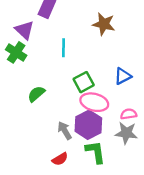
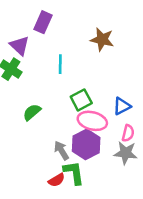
blue triangle: (123, 76) -> (122, 106), moved
pink semicircle: (129, 114) -> (128, 133), turned 112
green L-shape: (95, 152) -> (74, 173), moved

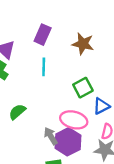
purple rectangle: (43, 22) -> (43, 35), moved
green square: (81, 100) -> (83, 88), moved
gray arrow: (61, 150) -> (51, 136), moved

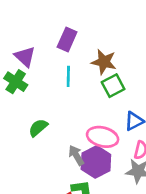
brown star: (83, 44) -> (104, 62), moved
green square: (83, 88) -> (113, 86), moved

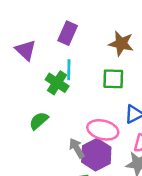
brown star: (104, 62) -> (121, 44), moved
green cross: (16, 82) -> (57, 83), moved
green square: (113, 86) -> (113, 79), turned 30

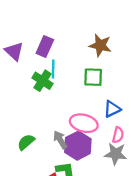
purple rectangle: (68, 33) -> (45, 47), moved
green semicircle: (39, 121) -> (26, 142), moved

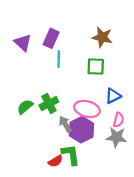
green cross: (43, 81) -> (49, 104), moved, turned 30
green semicircle: (26, 142) -> (25, 107), moved

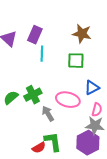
purple hexagon: (82, 130) -> (88, 143), moved

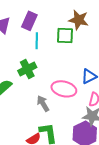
green square: (76, 61) -> (65, 36), moved
green cross: (33, 95) -> (27, 69), moved

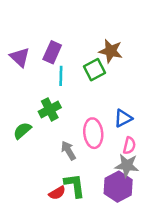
green square: (65, 36) -> (94, 70), turned -30
pink ellipse: (64, 89) -> (93, 133), turned 70

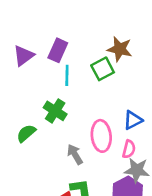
purple triangle: (20, 57) -> (24, 56), turned 40
green cross: (50, 109) -> (55, 111), turned -30
pink semicircle: (129, 146) -> (129, 149), moved

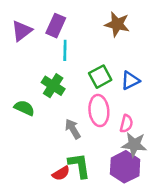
green square: (103, 69) -> (100, 77), moved
blue triangle: (133, 120) -> (130, 80), moved
green semicircle: (26, 133) -> (24, 108), turned 66

